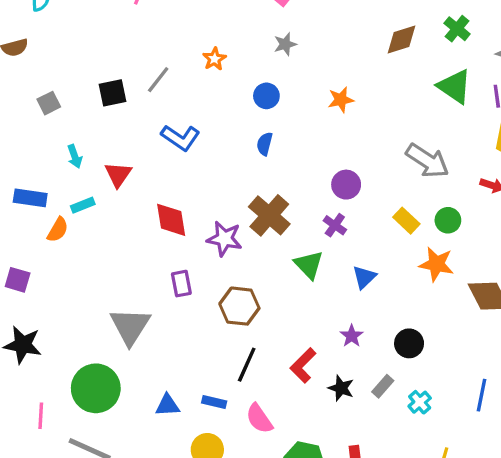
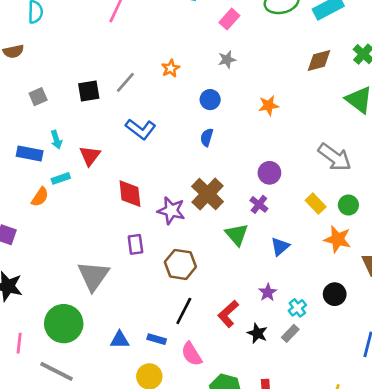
blue rectangle: (30, 198) -> (30, 153), moved
black circle: (409, 343) -> (335, 294), moved
cyan cross: (420, 402) -> (297, 308), moved

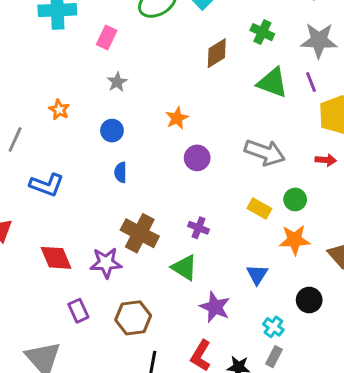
purple circle: (269, 173) -> (197, 158), moved
blue triangle: (280, 247) -> (257, 275), moved
purple star: (268, 292) -> (215, 307), moved, size x1.5

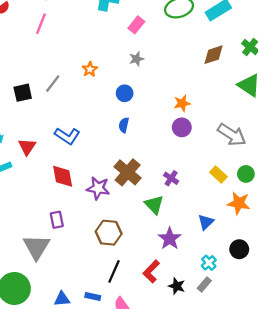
orange star: (177, 118) -> (182, 103), moved
blue L-shape: (47, 185) -> (67, 136), moved
purple rectangle: (78, 311) -> (57, 220), moved

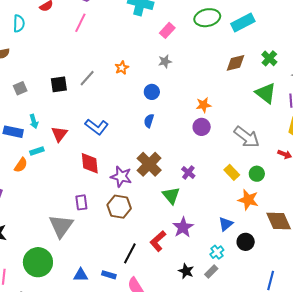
blue triangle: (206, 222) -> (226, 224), moved
brown hexagon: (109, 233) -> (119, 207), moved
red L-shape: (151, 271) -> (158, 241), moved

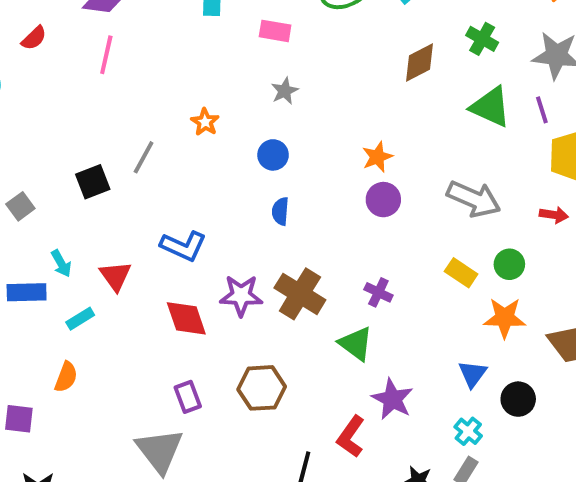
pink rectangle: (167, 30) -> (275, 31), turned 70
orange semicircle: (21, 165) -> (66, 377), moved
purple star: (121, 177) -> (241, 296), moved

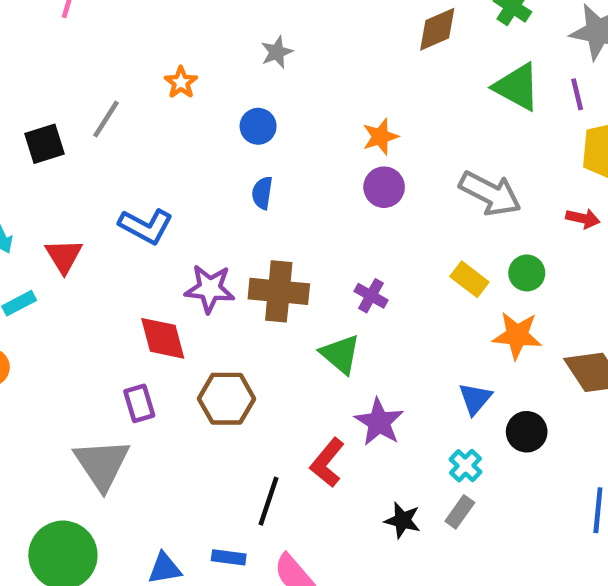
brown cross: (300, 294) -> (279, 291), turned -30
red diamond: (186, 318) -> (163, 338), moved

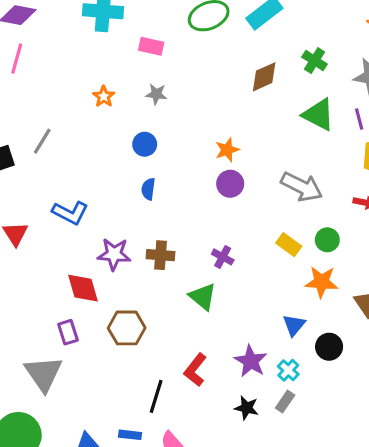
gray star: (277, 52) -> (156, 94), turned 30
orange star: (181, 82) -> (104, 96), moved
brown cross: (279, 291) -> (161, 255), size x0.7
purple star: (379, 422) -> (251, 361), moved

